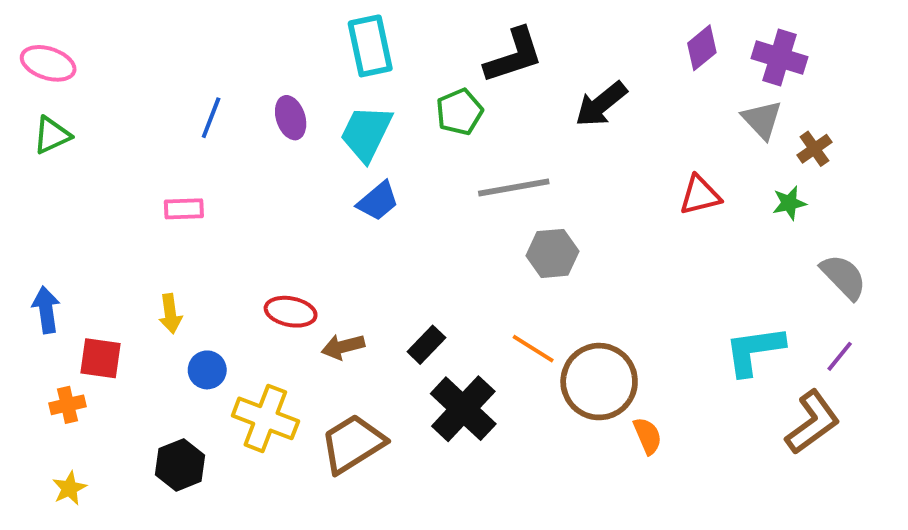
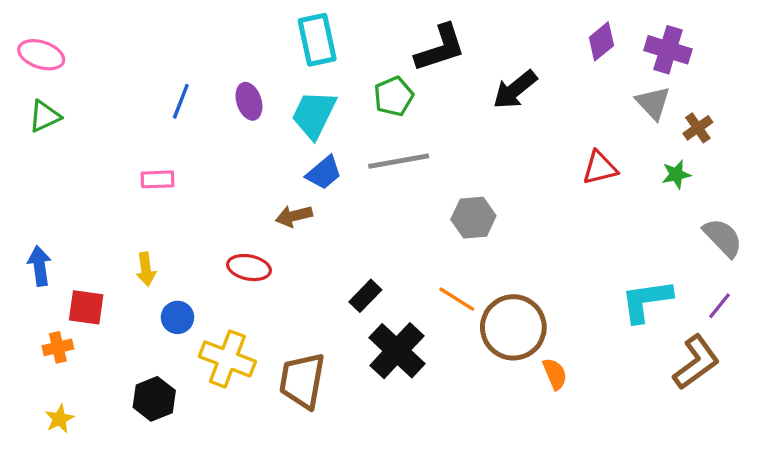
gray line: (514, 188) -> (399, 161), moved
brown arrow: (343, 347) -> (294, 216), moved
brown trapezoid: (353, 444) -> (302, 381), turned -48

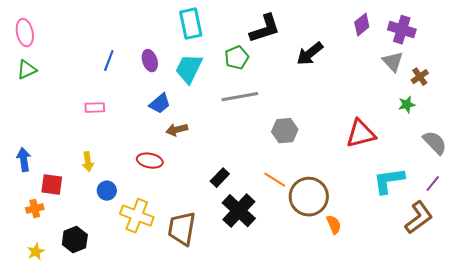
pink ellipse: (41, 55) -> (25, 33), turned 60
red triangle: (600, 168) -> (361, 134), moved, size x1.4
blue trapezoid: (324, 173) -> (160, 104), moved
black hexagon: (154, 399) -> (75, 240), moved

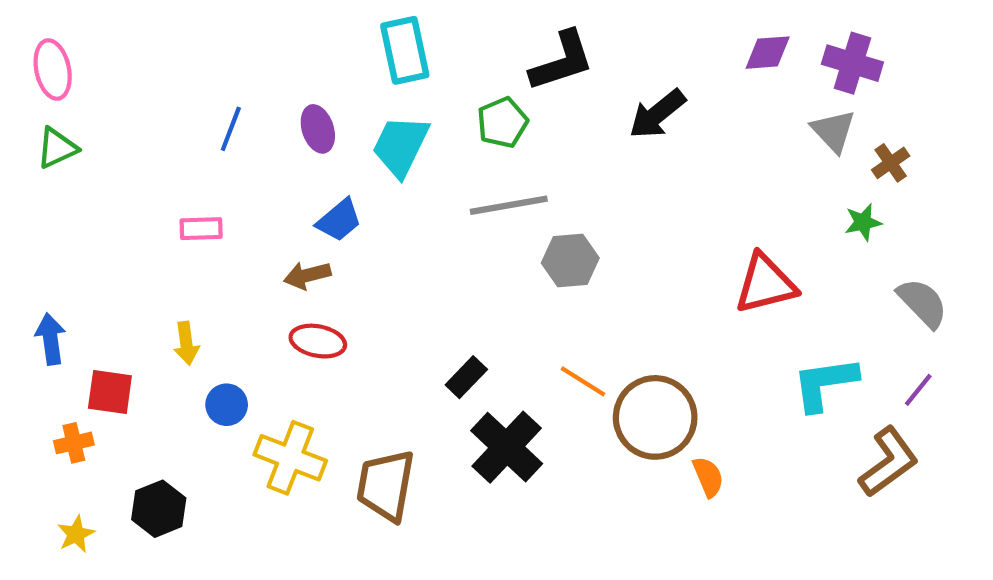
purple diamond: (362, 25) -> (768, 53), turned 35
brown arrow: (177, 130) -> (307, 275), moved
gray hexagon: (285, 131) -> (570, 260), moved

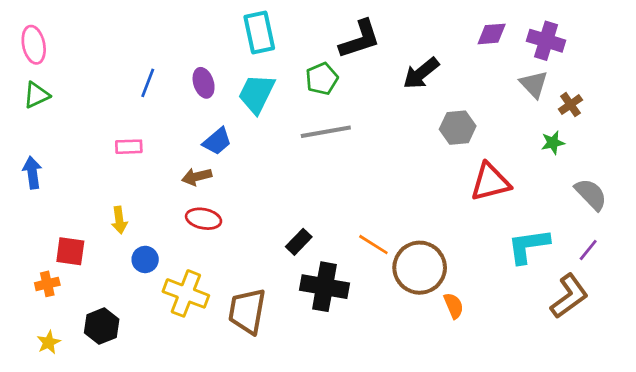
gray hexagon: (570, 260) -> (458, 128), moved
blue arrow: (51, 339) -> (32, 173), moved
black cross: (507, 447) -> (324, 287), turned -33

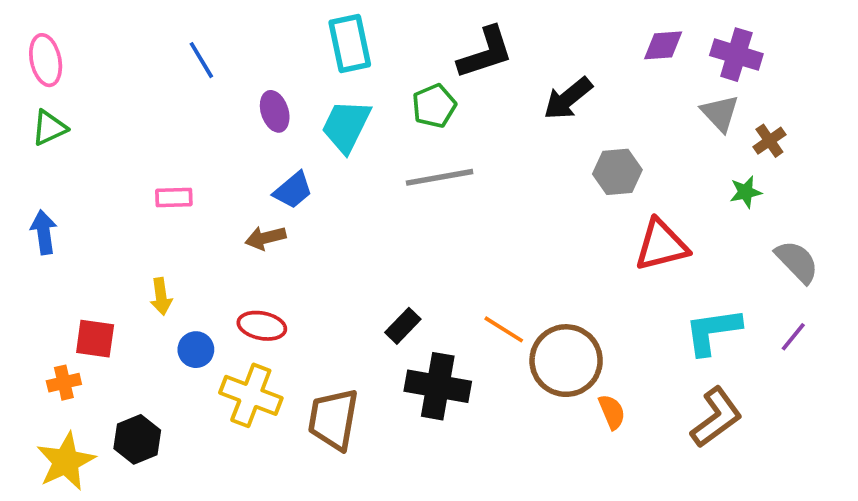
blue line: (148, 83) -> (201, 60), moved, turned -52
red ellipse: (204, 219) -> (262, 326), moved
brown L-shape: (569, 296) -> (716, 417), moved
yellow star: (49, 342) -> (66, 461), size x1.8

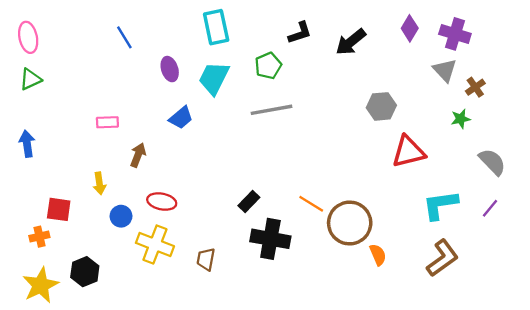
purple diamond: (663, 45) -> (410, 28), turned -55
black L-shape: (485, 53) -> (300, 33), size x0.7
black arrow: (568, 99) -> (351, 42), moved
brown arrow: (266, 238) -> (138, 155), moved, turned 125
brown trapezoid: (333, 419) -> (206, 259), size x0.6

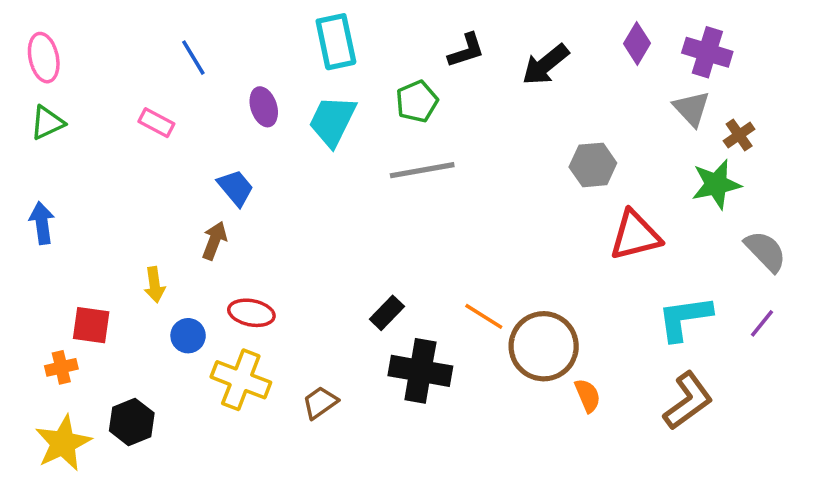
blue trapezoid: (181, 118) -> (236, 188), moved, turned -90
green star: (461, 119) -> (716, 184), size x1.6
pink rectangle: (107, 122) -> (156, 123), moved, turned 30
brown trapezoid: (206, 259) -> (320, 403), turned 45

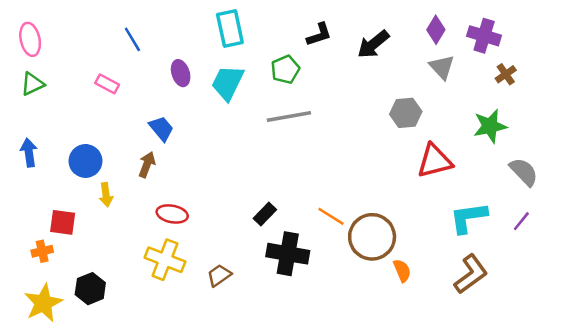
gray triangle: (692, 109) -> (442, 67), moved
brown cross: (739, 135) -> (506, 74), moved
blue circle: (188, 336) -> (85, 161), moved, size x1.4

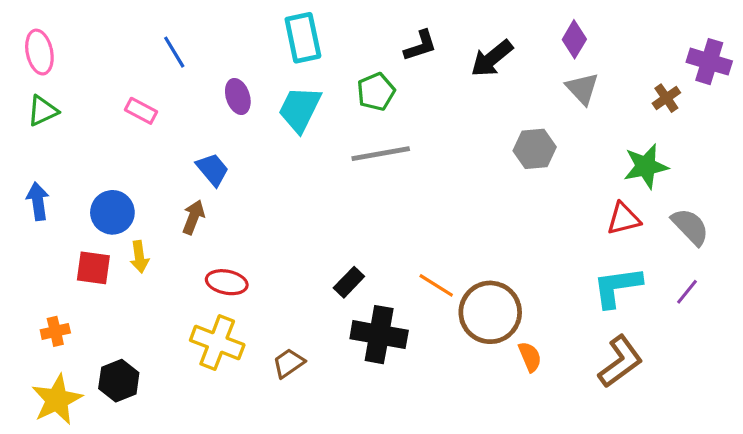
purple cross: (484, 36) -> (709, 62), moved
red triangle: (435, 161) -> (624, 219), moved, size x0.7
red square: (63, 222) -> (93, 268), moved

